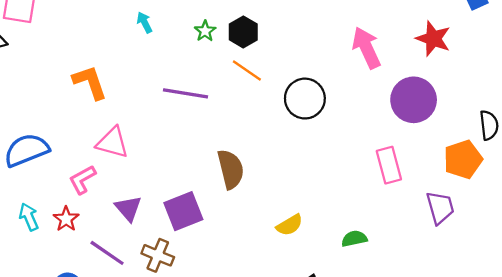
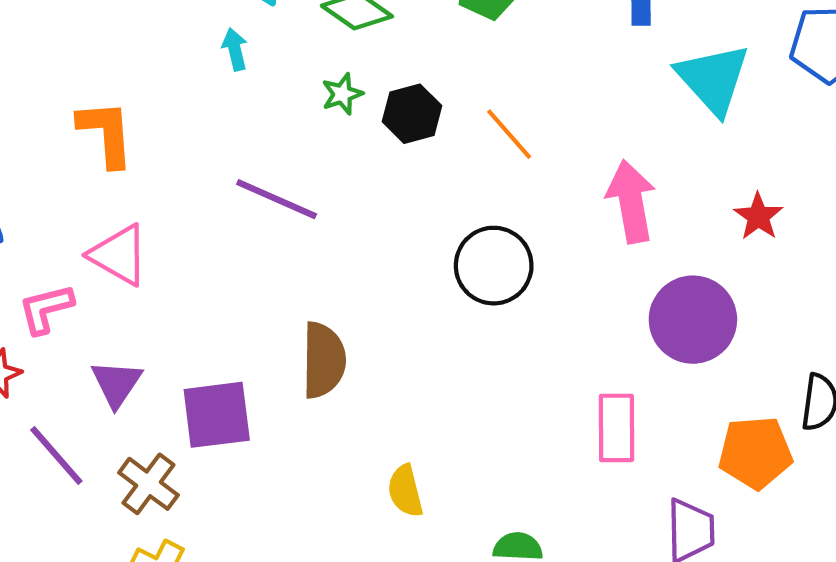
red star: (433, 39) -> (758, 216), size x0.7
orange line: (247, 71) -> (509, 134), moved
yellow semicircle: (290, 225) -> (405, 491), turned 92

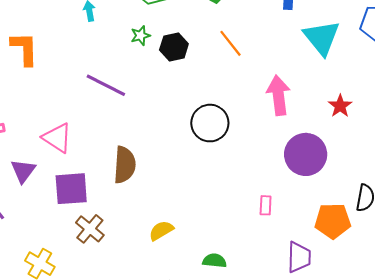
orange line: (509, 134) -> (231, 43), moved
pink triangle: (119, 255) -> (57, 138), moved
pink rectangle: (616, 428) -> (266, 205), size x0.6
brown cross: (148, 484) -> (90, 229), moved
yellow semicircle: (405, 491) -> (161, 231), turned 70

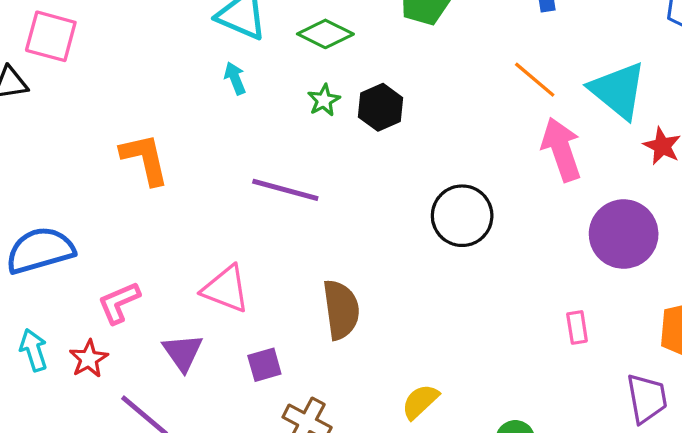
cyan triangle: (322, 38) -> (618, 90), moved
orange line: (231, 43) -> (535, 80), moved
purple square: (71, 189) -> (264, 365), size x0.6

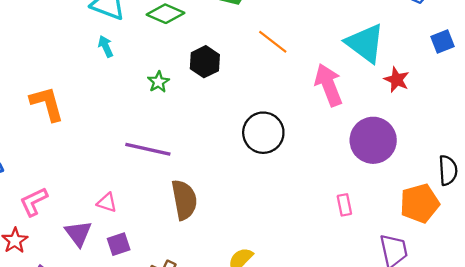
orange line: (535, 80) -> (273, 42), moved
green star: (324, 100) -> (158, 82), moved
purple line: (285, 190) -> (148, 149), moved
pink triangle: (226, 289) -> (107, 203), moved, size x0.6
purple square: (264, 365) -> (119, 244), moved

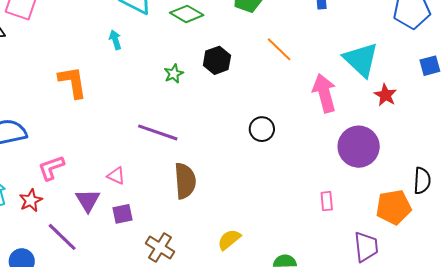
cyan arrow: (106, 46) -> (115, 40), moved
black circle: (263, 133) -> (262, 129), size x0.7

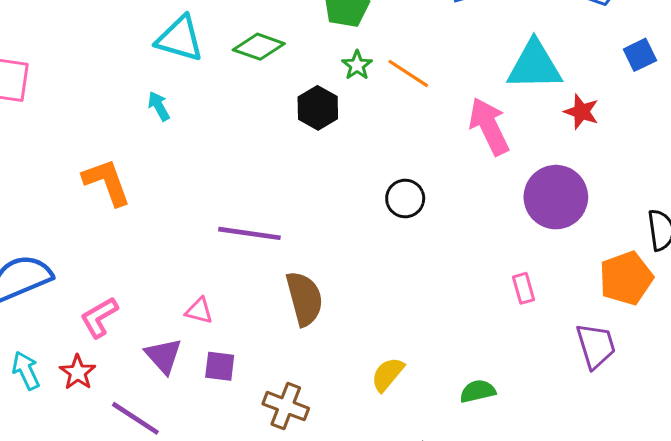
cyan triangle: (361, 60) -> (534, 65), turned -33
green star: (174, 74) -> (357, 65), moved
purple square: (123, 214) -> (220, 366), turned 30

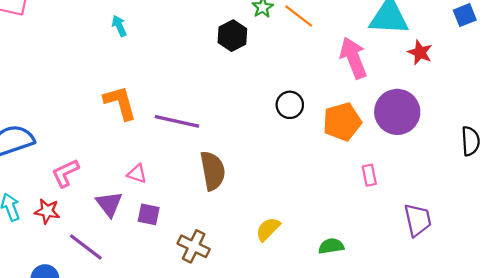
orange L-shape: (107, 182) -> (120, 103), moved
orange pentagon: (626, 278) -> (342, 122), moved
red star: (78, 372) -> (47, 211), turned -30

